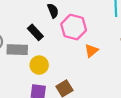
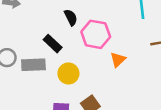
yellow circle: (39, 65) -> (68, 73), moved

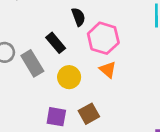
orange triangle: (118, 60) -> (108, 70), moved, turned -42
gray rectangle: (33, 65) -> (32, 63), turned 55

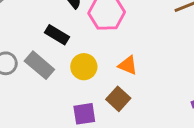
orange triangle: (108, 70) -> (128, 65), moved

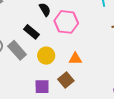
orange triangle: (128, 65) -> (75, 59), turned -32

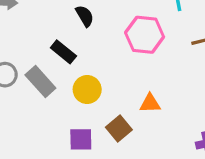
pink hexagon: (66, 22) -> (145, 35), moved
orange triangle: (75, 59) -> (150, 103), moved

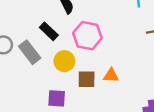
pink hexagon: (145, 35) -> (87, 36), moved
brown square: (119, 129) -> (87, 79), moved, turned 36

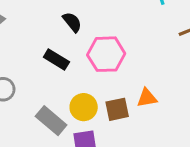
gray rectangle: (30, 52) -> (51, 121), moved
yellow circle: (64, 61) -> (84, 107), moved

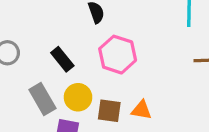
black rectangle: (56, 60) -> (62, 59), moved

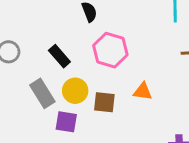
orange triangle: (141, 110) -> (143, 92), moved

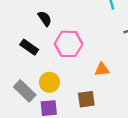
black rectangle: (59, 56) -> (29, 47), moved
brown square: (104, 102) -> (86, 99), moved

